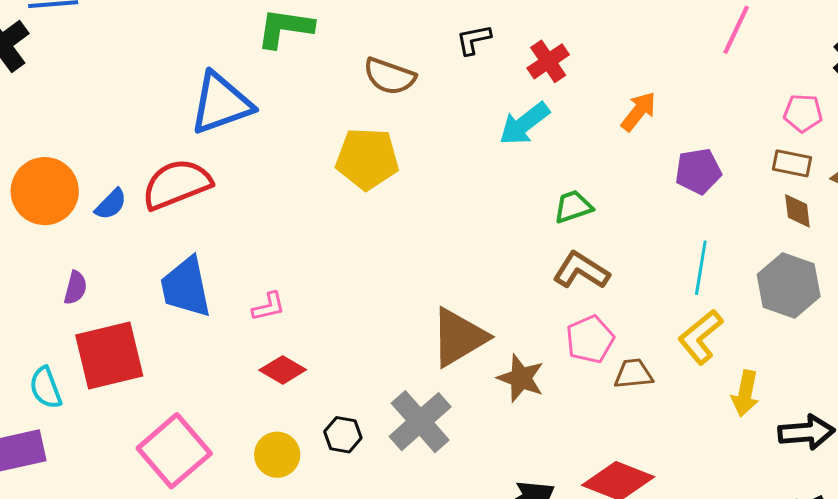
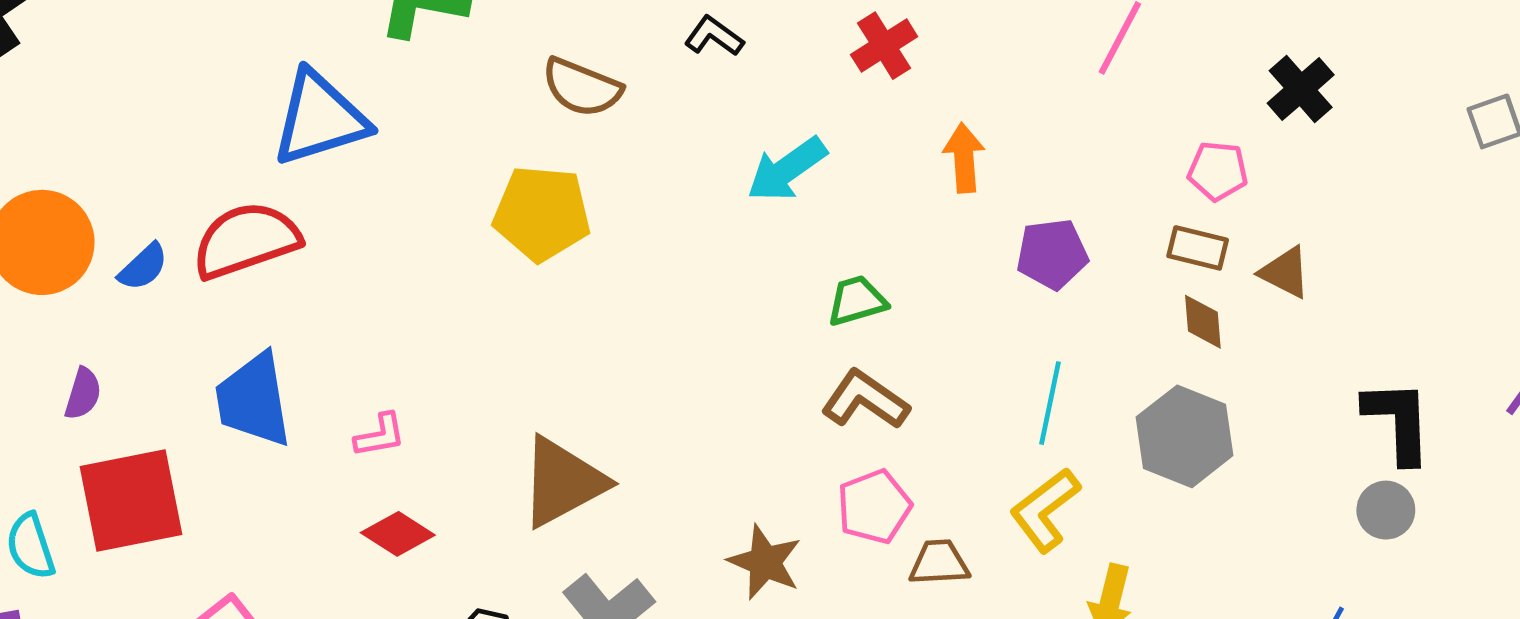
black L-shape: (474, 40) -> (714, 36), turned 45
red cross: (548, 61) -> (884, 46), moved
orange arrow: (639, 111) -> (964, 158), turned -45
brown triangle: (459, 337) -> (563, 482), moved

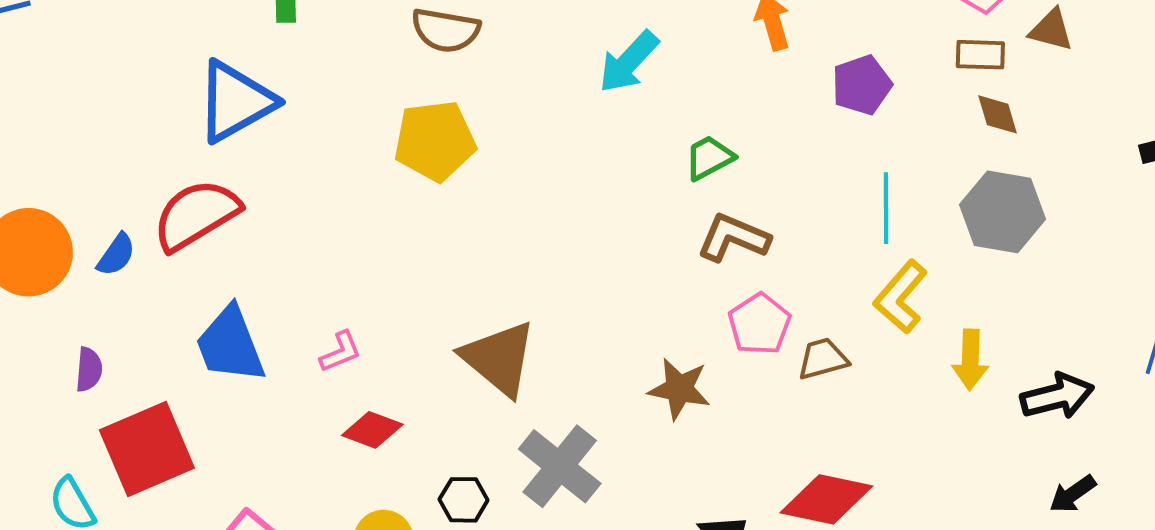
brown triangle: (1285, 272) -> (1051, 30), moved
brown triangle: (563, 482) -> (499, 358), turned -40

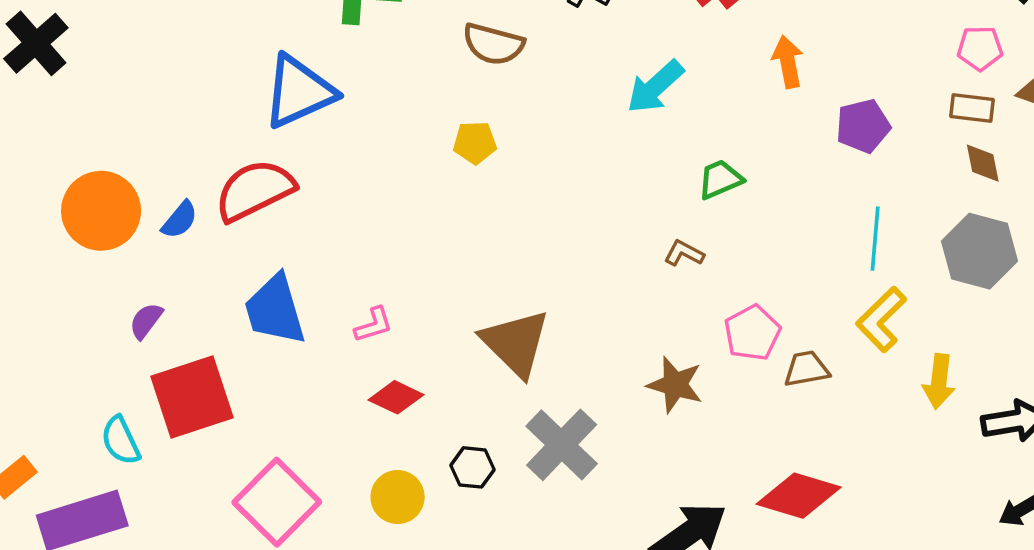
yellow pentagon: (435, 141) -> (475, 143), size x0.6
brown L-shape: (733, 238) -> (684, 253), moved, size x0.6
purple semicircle: (89, 369) -> (146, 321), turned -153

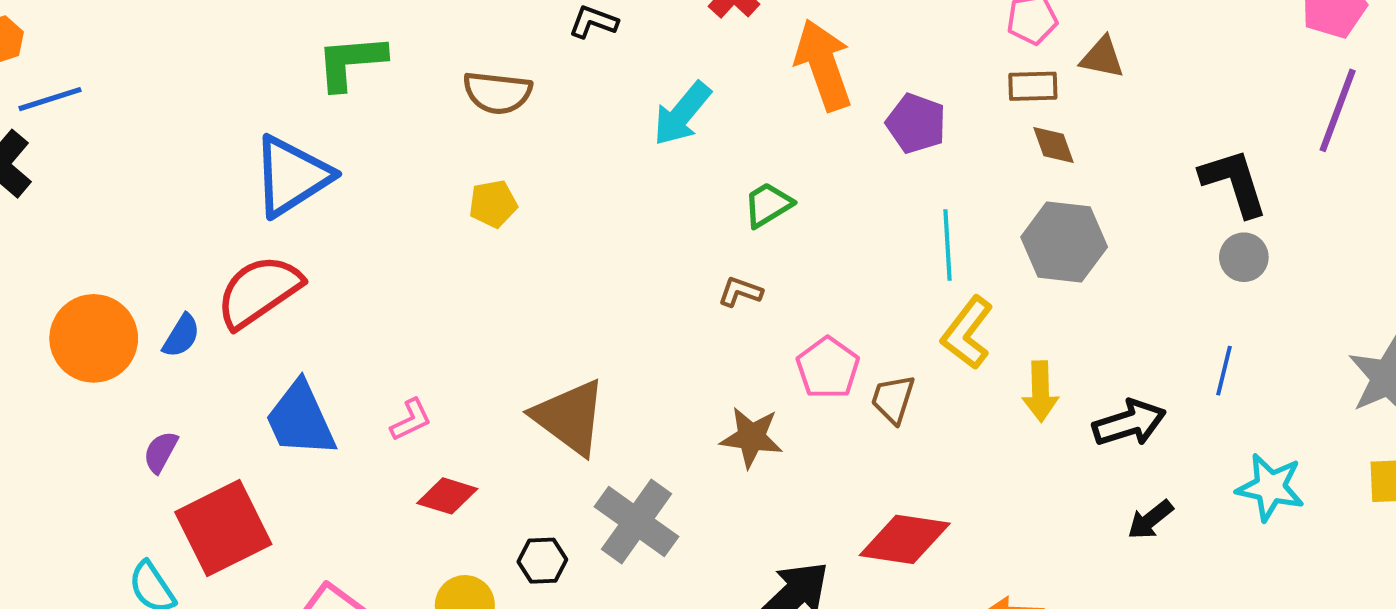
orange arrow: (788, 62) -> (823, 65), size x1.6
purple pentagon: (863, 126) -> (916, 123), turned -30
brown trapezoid: (806, 369) -> (893, 399), turned -54

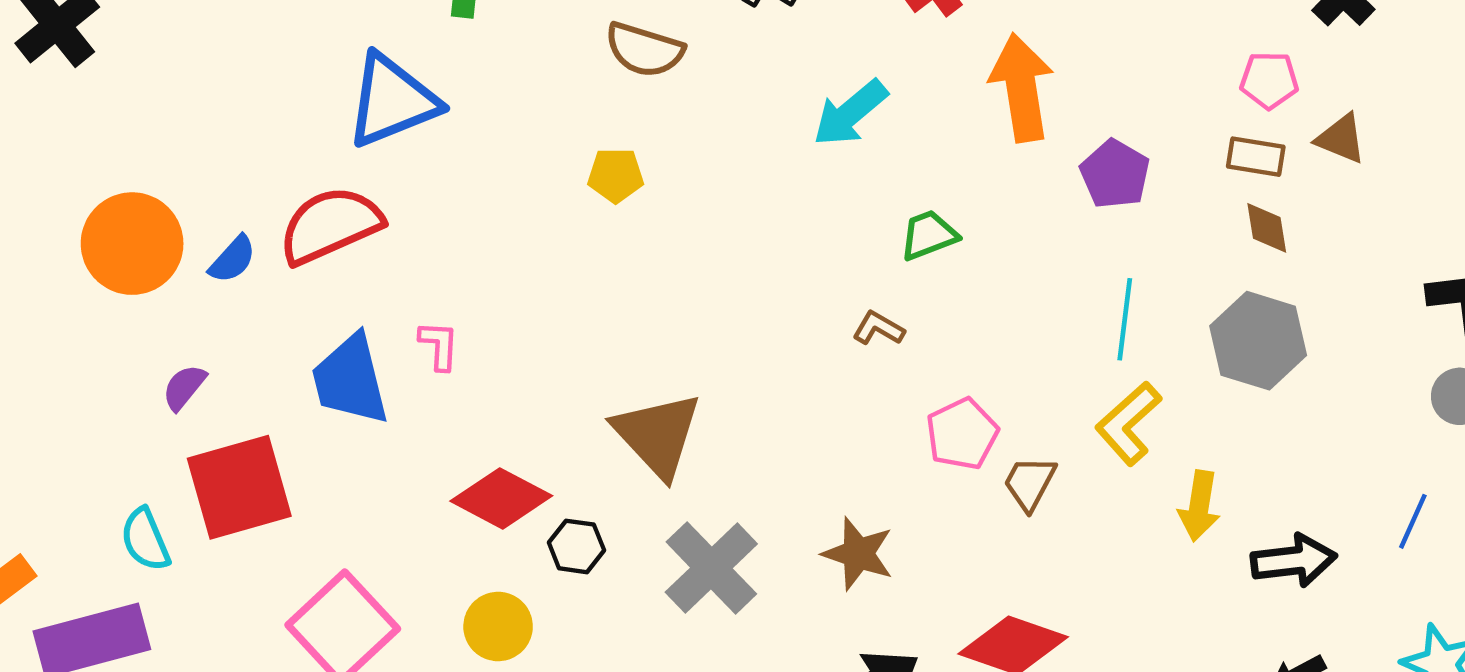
pink L-shape: (411, 420) -> (439, 345), moved, turned -72
brown star: (751, 437) -> (858, 554), moved
red diamond: (447, 496) -> (501, 498), size x1.4
black hexagon: (542, 561) -> (576, 546), moved

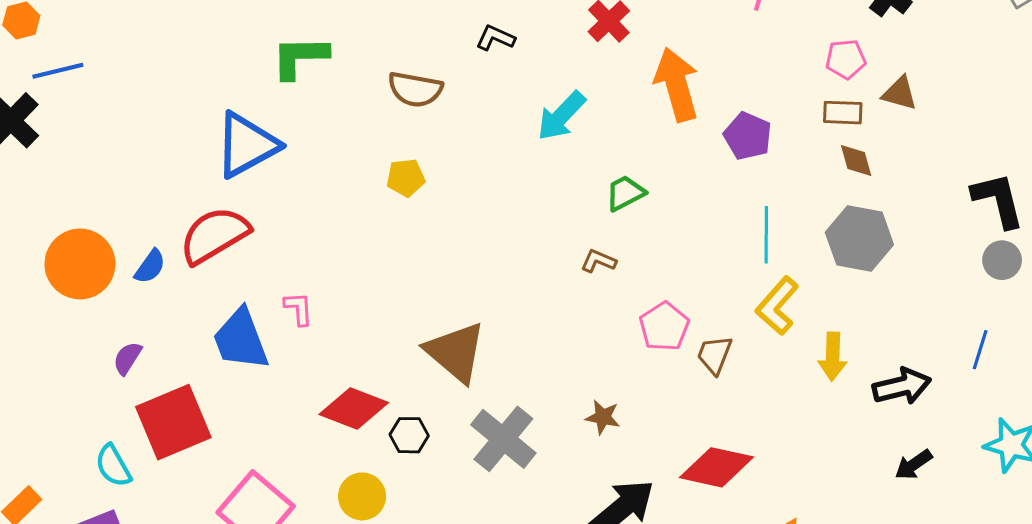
brown star: (858, 554) -> (603, 417), size x0.7

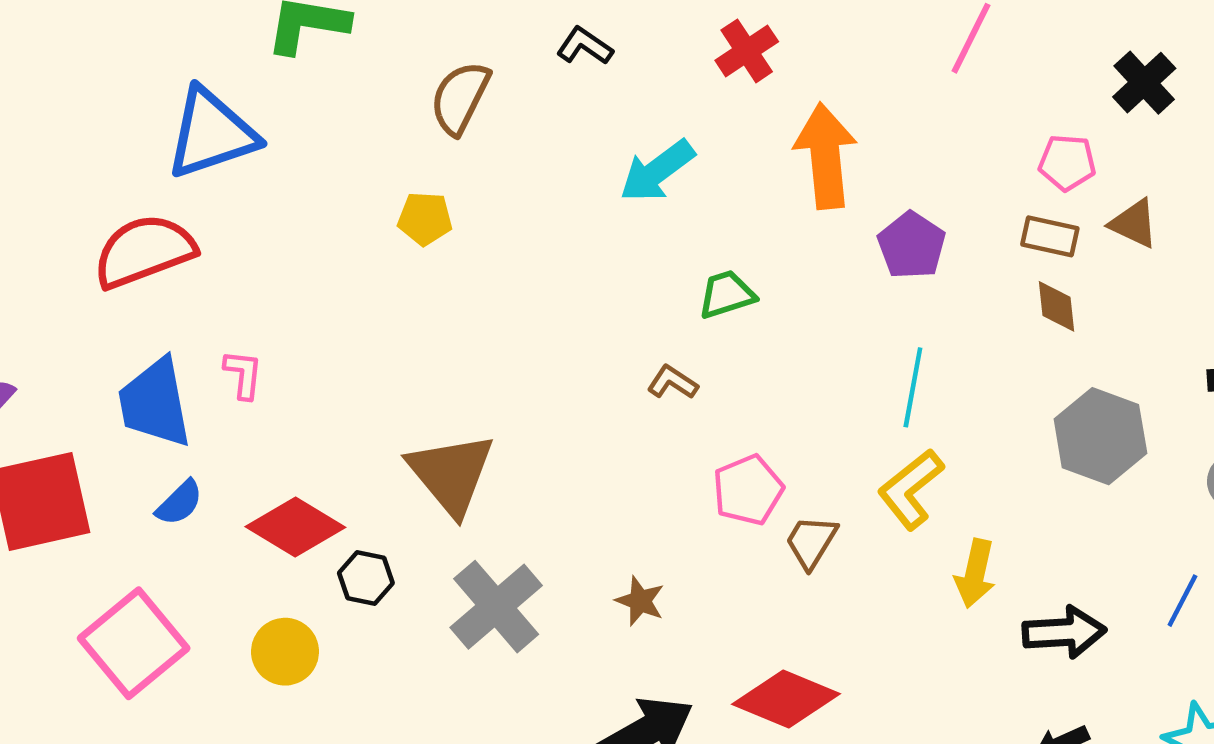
brown semicircle: (415, 89) -> (460, 98), turned 96
gray hexagon: (859, 239) -> (1100, 436), moved
blue semicircle: (150, 267) -> (179, 503), moved

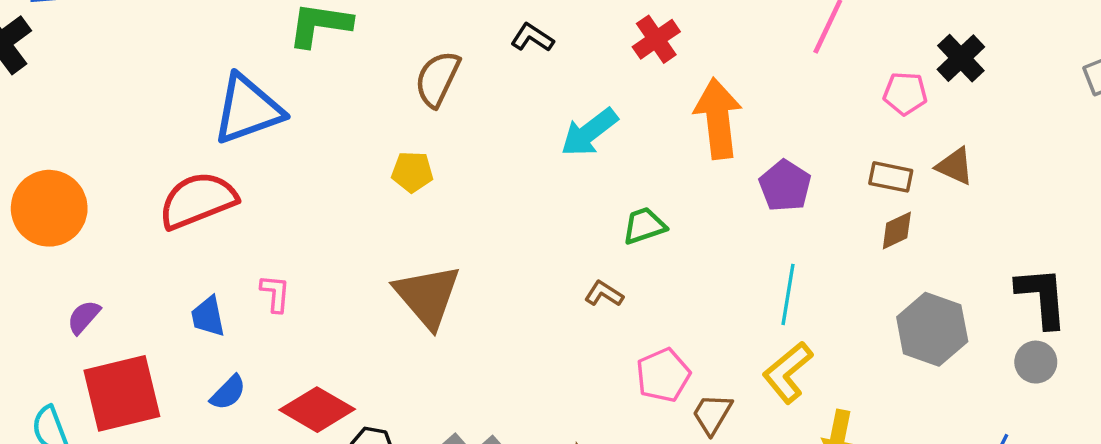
pink pentagon: (1067, 163) -> (905, 93), moved
brown diamond: (1057, 306) -> (897, 231), turned 72
blue trapezoid: (155, 403) -> (208, 316), size x0.6
brown triangle: (451, 474) -> (428, 296), moved

